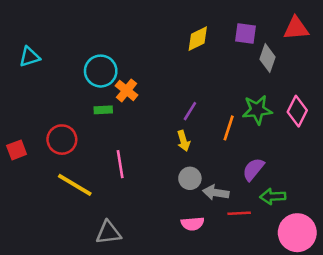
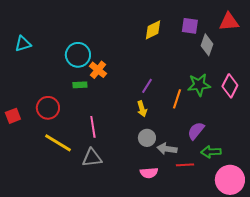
gray triangle: (108, 233) -> (92, 158), moved

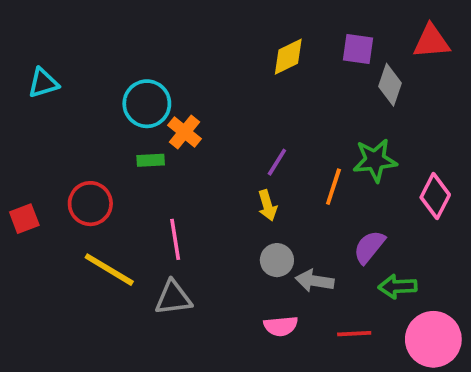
pink diamond: (230, 86) -> (435, 196), moved
red line: (185, 165) -> (354, 334), moved

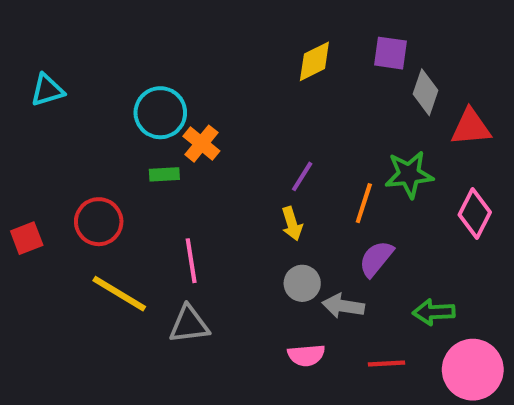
red triangle: (431, 41) -> (471, 127), moved
purple semicircle: (369, 247) -> (376, 259), moved

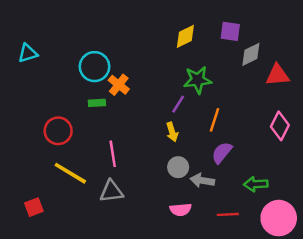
gray diamond: (425, 92) -> (251, 54), turned 45
green star: (409, 174) -> (198, 80), moved
red square: (27, 238) -> (34, 207), moved

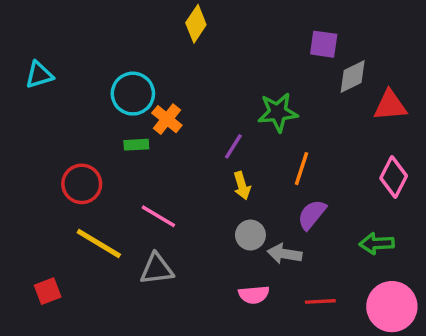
yellow diamond: (185, 36) -> (196, 24), moved, turned -30
purple line: (178, 104) -> (233, 146), moved
pink line: (113, 154) -> (158, 216), turned -50
green arrow: (256, 184) -> (377, 244), moved

